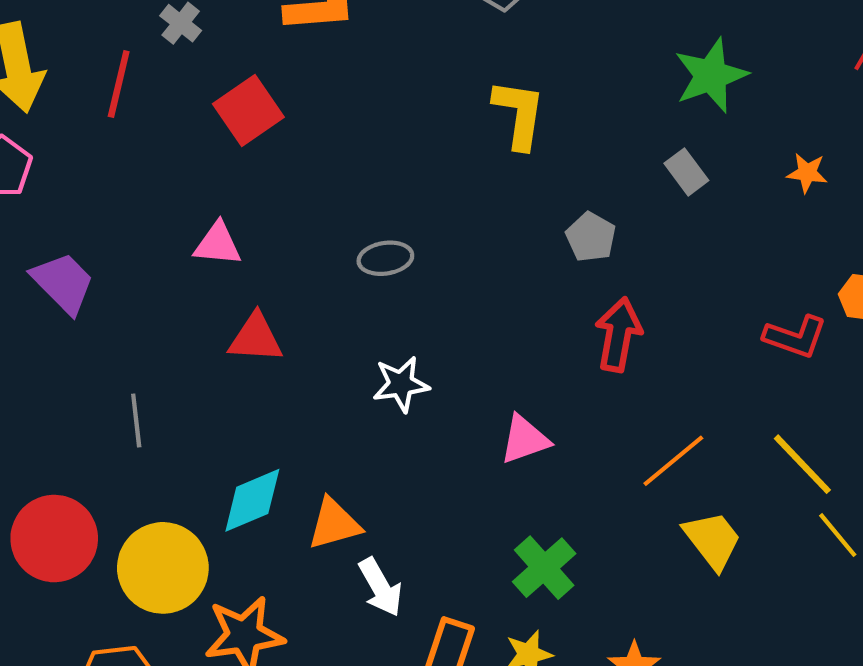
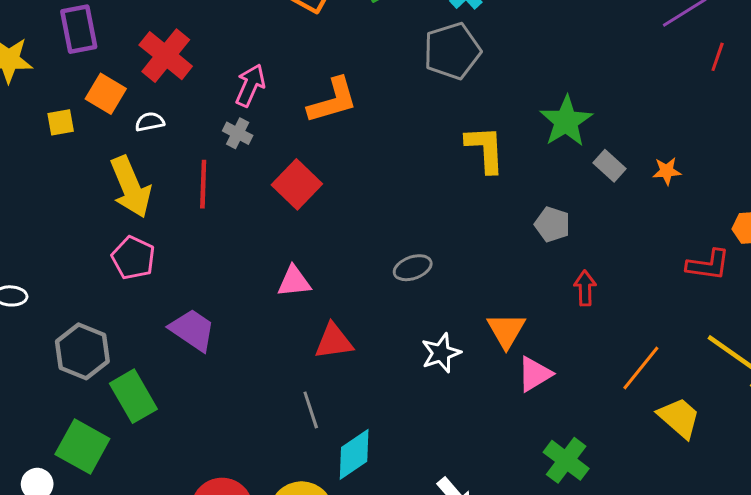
green star: (711, 75) -> (566, 121), moved
orange star: (807, 173) -> (667, 171), moved
red arrow: (618, 335) -> (585, 288), size x0.7
gray line: (136, 420) -> (311, 410), moved
orange triangle: (334, 524) -> (506, 330), moved, turned -33

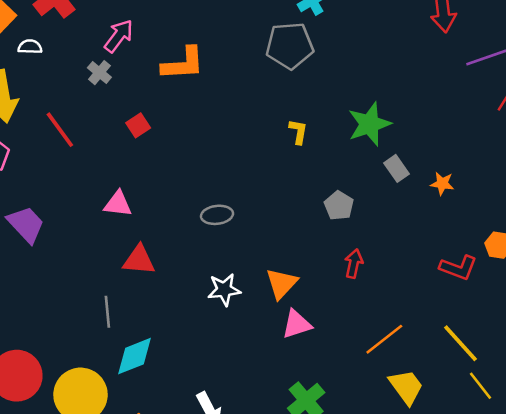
yellow L-shape: (485, 149) -> (298, 132), size x0.6
red line: (203, 184) -> (60, 130), moved, turned -51
red square: (297, 184) -> (138, 125), size x0.6

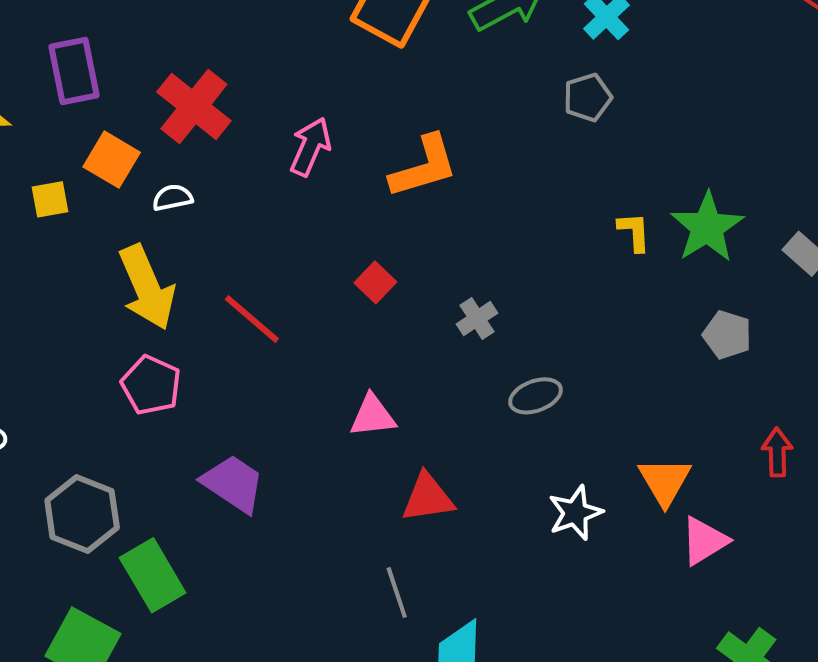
gray pentagon: (290, 46) -> (588, 97), size x0.6
gray cross: (99, 73) -> (477, 319), moved, turned 30
green star: (369, 124) -> (707, 227), moved
red arrow: (354, 264) -> (777, 452), moved

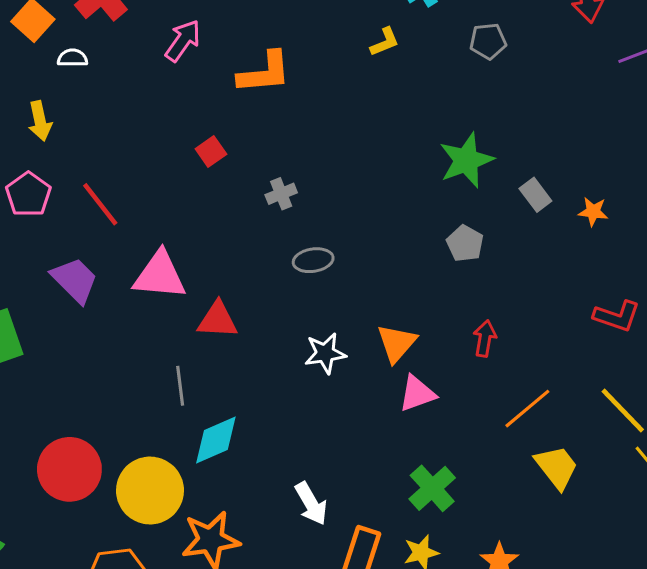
gray pentagon: (588, 97) -> (488, 41), moved
yellow L-shape: (634, 232) -> (385, 42), moved, turned 60
yellow arrow: (147, 287) -> (40, 121), size x0.6
red line: (252, 319) -> (100, 204), moved
pink triangle: (373, 416) -> (160, 275), moved, size x1.5

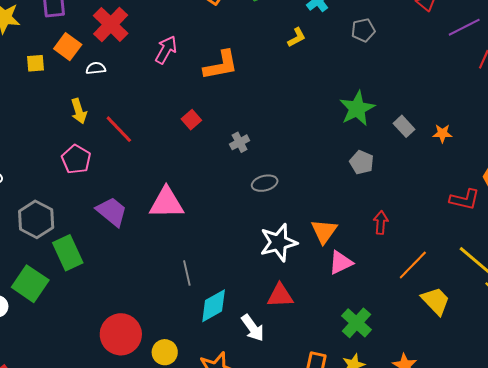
red line: (100, 204) -> (119, 129), moved
red triangle: (218, 320) -> (280, 296), moved
white star: (325, 353) -> (279, 243), size x1.4
yellow circle: (150, 491) -> (165, 352), moved, size x0.6
white arrow: (311, 504) -> (253, 328), moved

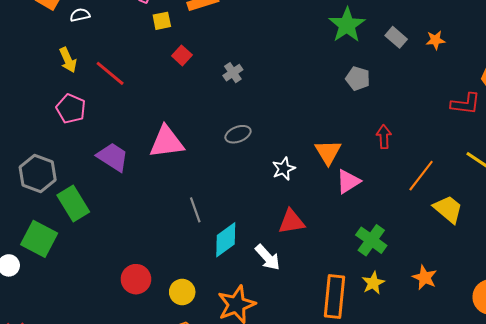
yellow square: (35, 63) -> (162, 21), moved
gray ellipse: (265, 183) -> (238, 134), moved
white star: (279, 243) -> (284, 169), size x0.6
red circle: (121, 334) -> (136, 279), size x0.7

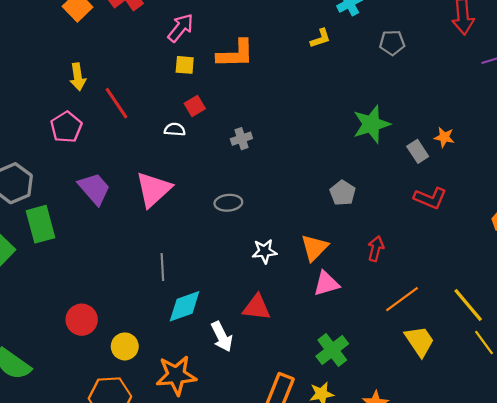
white semicircle: (80, 15) -> (175, 129), moved
orange star: (435, 40) -> (444, 137), moved
gray pentagon: (358, 79) -> (343, 193), moved
red L-shape: (465, 104) -> (430, 198), moved
pink triangle: (167, 142) -> (153, 189), turned -51

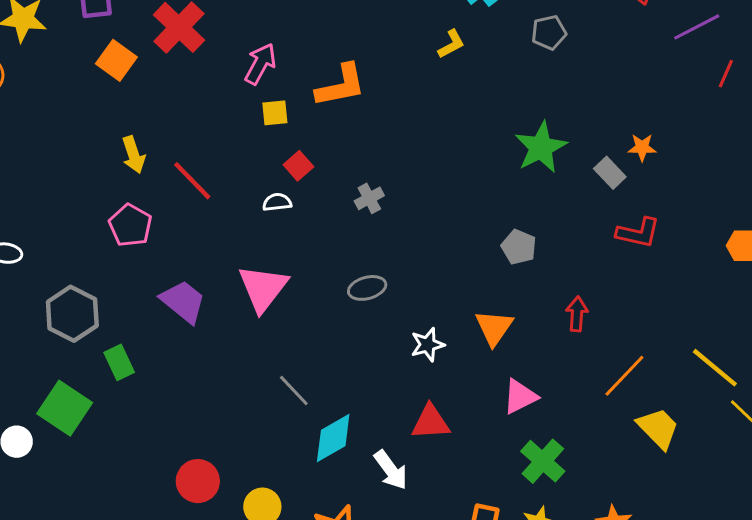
green rectangle: (40, 224) -> (119, 362), size x0.7
gray line: (162, 267) -> (294, 390), turned -30
pink triangle: (326, 284) -> (520, 396), moved

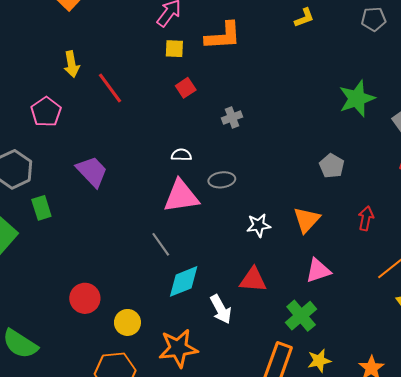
white semicircle: (277, 202) -> (181, 155), moved
pink pentagon: (130, 225) -> (46, 112), moved
pink triangle: (263, 288) -> (181, 196), moved, turned 36
green cross: (543, 461) -> (301, 316), moved

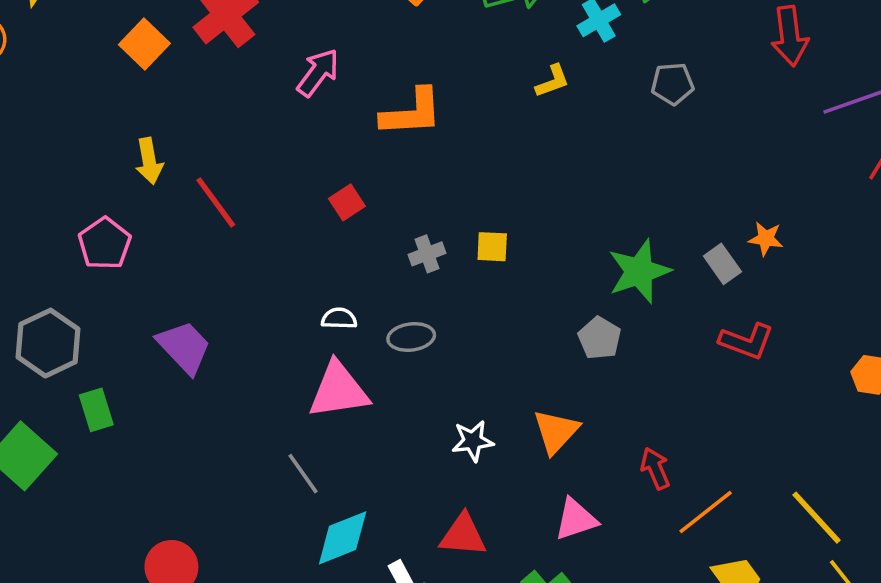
yellow square: (174, 49) -> (492, 247), moved
green star: (357, 99) -> (639, 271), moved
gray ellipse: (222, 180) -> (411, 337), moved
red arrow: (366, 218) -> (655, 468), moved, turned -35

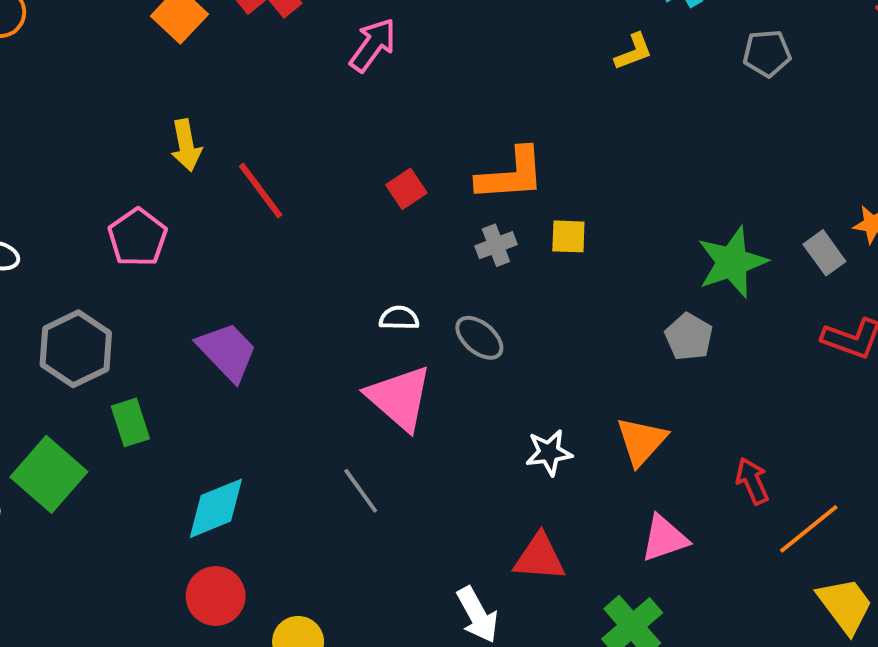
orange L-shape: (412, 113) -> (511, 175), moved
gray ellipse: (411, 337) -> (479, 338), turned 48
pink triangle: (339, 390) -> (399, 398), turned 50
cyan diamond: (343, 538) -> (216, 508), moved

